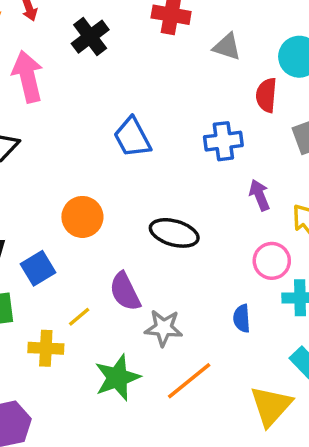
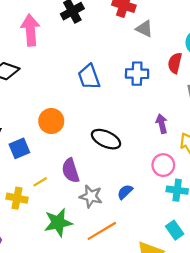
gray triangle: (227, 47) -> (144, 29), moved
blue cross: (223, 141) -> (137, 74), moved
blue semicircle: (242, 318) -> (125, 192), moved, turned 42

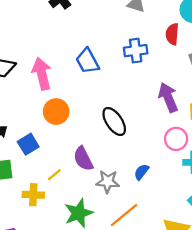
pink arrow: (30, 30) -> (42, 74), moved
purple arrow: (162, 124) -> (168, 97), size x1.5
black ellipse: (106, 139) -> (114, 121), turned 40

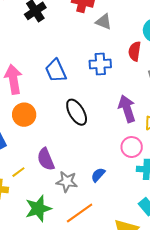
black ellipse: (114, 121) -> (77, 112), moved

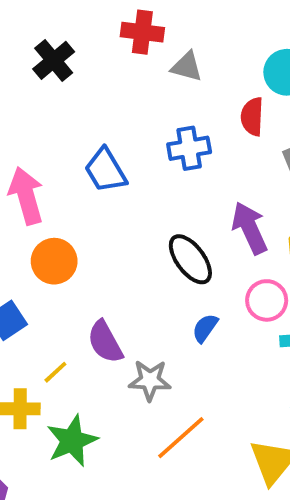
black ellipse: (77, 112) -> (190, 259), moved
blue semicircle: (98, 175) -> (205, 328), moved
green star: (38, 209) -> (72, 441), moved

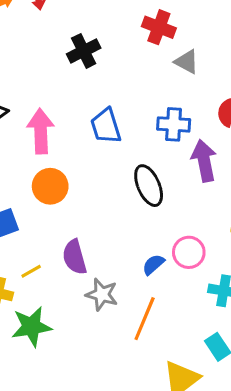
black cross: (54, 60) -> (84, 51), moved
purple arrow: (250, 228) -> (204, 161), moved
black ellipse: (190, 259) -> (149, 186), moved
pink circle: (267, 300) -> (189, 252), moved
orange line: (181, 438) -> (145, 319), moved, turned -39

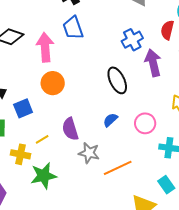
blue cross: (174, 124) -> (132, 40), turned -30
blue trapezoid: (106, 126) -> (73, 28), moved
blue semicircle: (153, 265) -> (110, 120), moved
orange line: (145, 319) -> (118, 168), turned 44

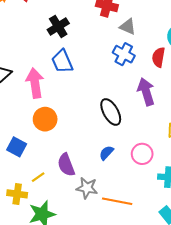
blue cross: (132, 40) -> (124, 54), moved, turned -30
blue square: (23, 108) -> (17, 147), turned -36
orange line: (118, 168) -> (117, 201), turned 40

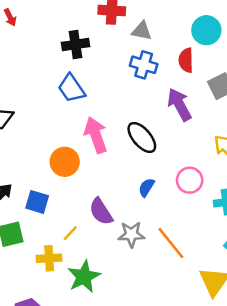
black cross: (58, 27) -> (76, 44), moved, turned 35
pink arrow: (35, 83) -> (96, 135), moved
orange line: (117, 201) -> (171, 243), turned 52

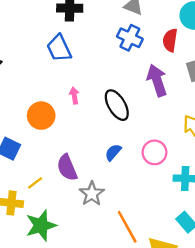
pink arrow: (96, 135) -> (74, 96), size x0.5
gray star: (131, 234) -> (92, 194), turned 30
orange line: (171, 243) -> (127, 227), moved

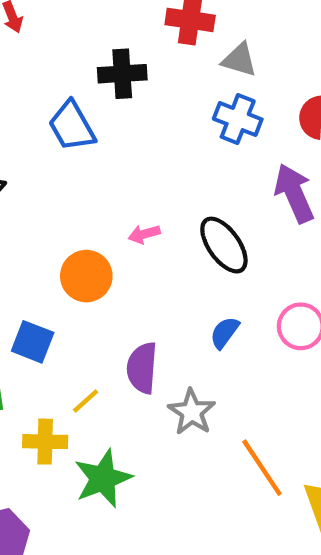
blue trapezoid: (59, 48) -> (72, 126), moved
pink arrow: (74, 96) -> (144, 234), turned -91
purple semicircle: (67, 168) -> (142, 368), turned 32

